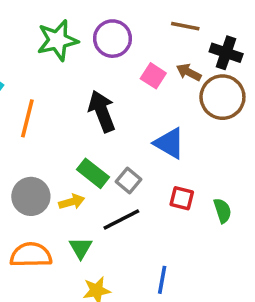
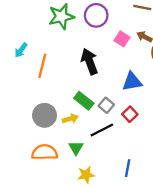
blue triangle: (169, 143) -> (132, 82), turned -40
red square: (182, 198) -> (130, 114), moved, turned 32

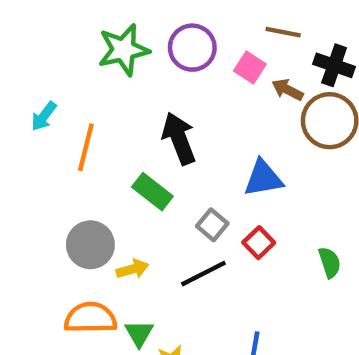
pink square: (122, 39) -> (250, 68), moved
green rectangle: (84, 101) -> (152, 192), moved
yellow arrow: (70, 119) -> (132, 269), moved
green triangle: (76, 148) -> (139, 333), moved

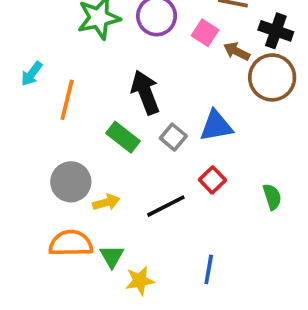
gray square: (212, 225) -> (173, 137), moved

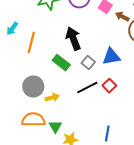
black line: (166, 206) -> (87, 88), moved

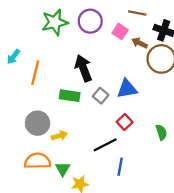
green rectangle: (61, 63) -> (70, 96), turned -30
black line: (87, 88) -> (105, 145), moved
blue line: (107, 134) -> (120, 167), moved

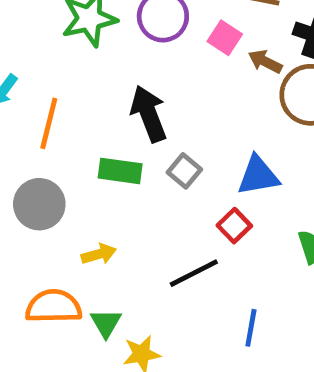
blue triangle: (127, 89) -> (258, 176), moved
gray circle: (38, 123) -> (39, 204), moved
blue line: (120, 167) -> (251, 328), moved

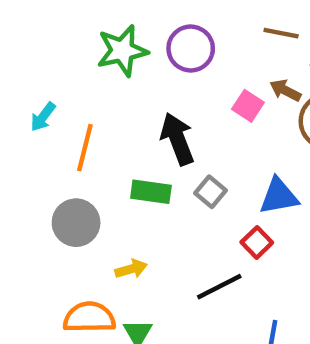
pink square: (225, 38) -> (248, 106), moved

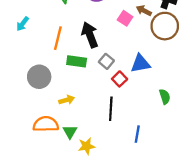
orange line: (85, 148) -> (58, 38), moved
red square: (257, 242) -> (120, 79), moved
black line: (219, 287) -> (111, 109), turned -60

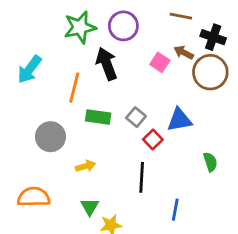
cyan arrow: (23, 24) -> (29, 69), size x1.5
black arrow: (90, 35) -> (107, 64), moved
orange semicircle: (46, 124) -> (34, 197), moved

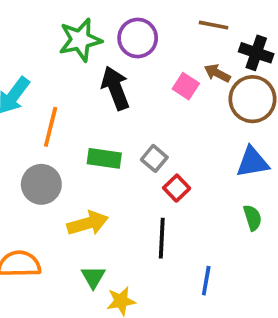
orange line: (74, 88) -> (51, 127), moved
blue triangle: (179, 120) -> (252, 162), moved
yellow arrow: (86, 166) -> (88, 223), size x1.5

